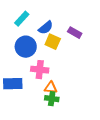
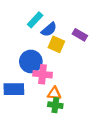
cyan rectangle: (22, 19) -> (35, 20), moved
blue circle: (26, 47) -> (31, 61), moved

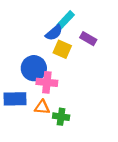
cyan rectangle: (35, 20) -> (66, 20), moved
orange triangle: (54, 93) -> (42, 107), moved

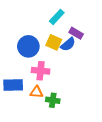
blue semicircle: (54, 33) -> (68, 44), moved
blue circle: (34, 68) -> (28, 46), moved

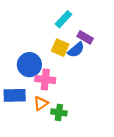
blue circle: (28, 46) -> (29, 65), moved
orange triangle: (36, 92) -> (41, 103), turned -40

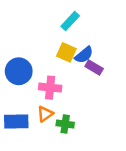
purple rectangle: (85, 37) -> (94, 67), moved
blue circle: (29, 65) -> (19, 71), moved
blue rectangle: (15, 95) -> (16, 121), moved

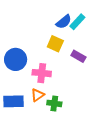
cyan rectangle: (70, 21) -> (77, 22), moved
blue semicircle: (84, 55) -> (64, 22), moved

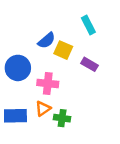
blue semicircle: (64, 22) -> (47, 40), moved
cyan rectangle: (77, 22) -> (88, 25), turned -70

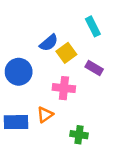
yellow square: (63, 50) -> (66, 53), turned 30
pink cross: (48, 83) -> (64, 88), moved
green cross: (62, 118) -> (79, 135), moved

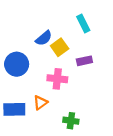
purple rectangle: (94, 68) -> (84, 61), turned -42

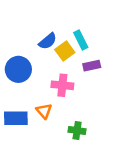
cyan rectangle: (83, 23) -> (81, 40), moved
orange triangle: (40, 103) -> (44, 111), turned -35

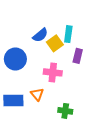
cyan rectangle: (81, 40) -> (68, 34), turned 35
purple rectangle: (92, 66) -> (78, 56), turned -64

